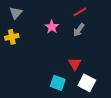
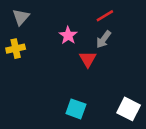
red triangle: (75, 64) -> (88, 59), moved
white square: (87, 83) -> (129, 109), moved

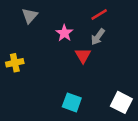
gray triangle: (21, 17) -> (30, 16), moved
yellow cross: (16, 49) -> (15, 63), moved

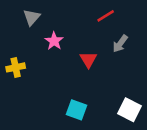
pink star: (64, 33) -> (54, 41), moved
gray arrow: (98, 37) -> (120, 44), moved

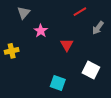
gray arrow: (120, 44) -> (98, 28), moved
white square: (129, 110) -> (91, 70), moved

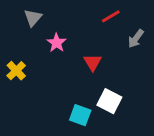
yellow cross: (12, 51) -> (16, 71), turned -32
white square: (91, 70) -> (109, 101), moved

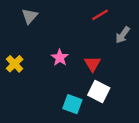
pink star: (57, 43) -> (60, 58), moved
red triangle: (93, 62) -> (92, 64), moved

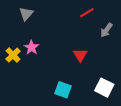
pink star: (60, 58) -> (31, 47), moved
white square: (99, 91) -> (104, 88), moved

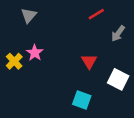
white square: (104, 88) -> (118, 79), moved
cyan square: (63, 90) -> (82, 100), moved

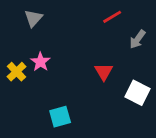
cyan square: (82, 100) -> (60, 117), moved, turned -36

